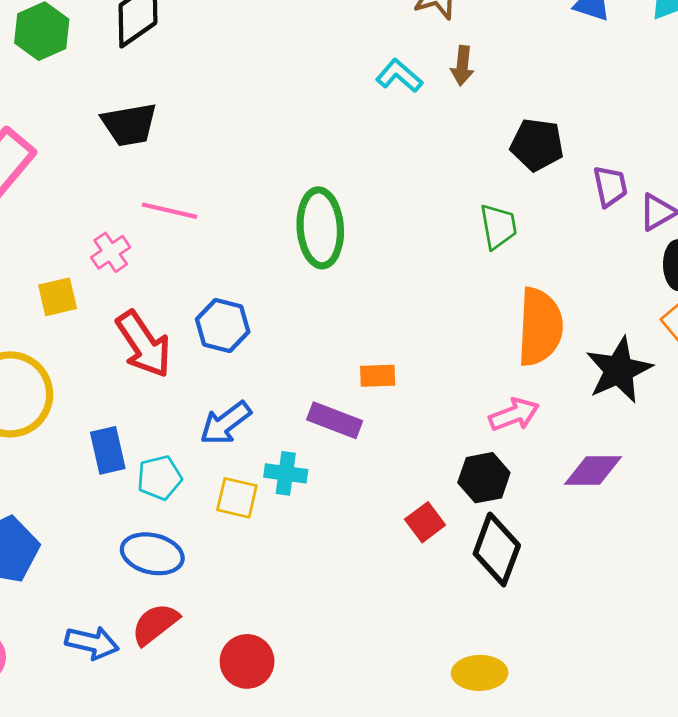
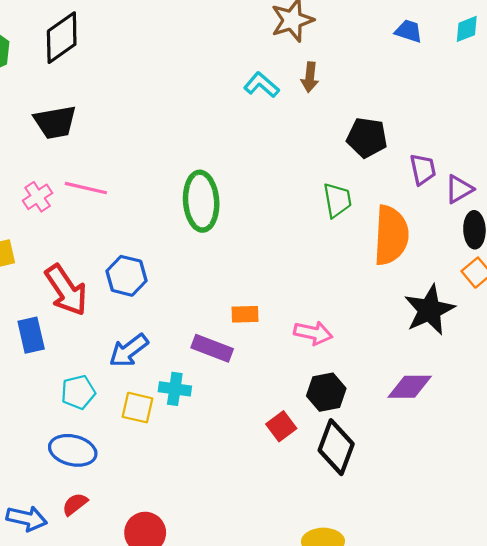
pink cross: (111, 252) -> (38, 197), moved
orange semicircle: (540, 327) -> (391, 235), moved
pink arrow: (514, 415) -> (313, 333), moved, turned 33
blue rectangle: (108, 450) -> (31, 335), moved
red semicircle: (155, 624) -> (75, 504), size x0.7

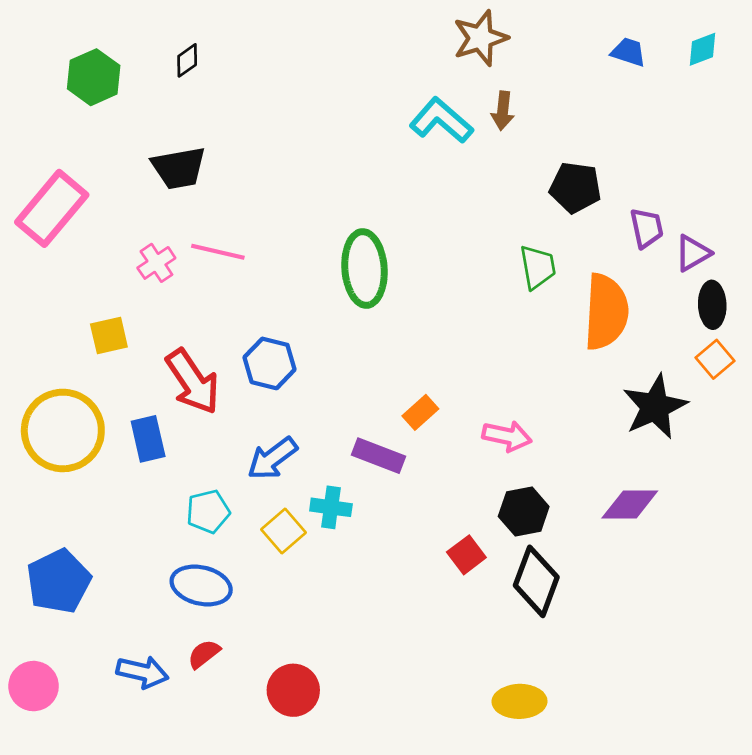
black diamond: (62, 38) -> (187, 60), size x0.5
cyan L-shape: (262, 85) -> (441, 120), size x1.4
orange rectangle: (245, 314) -> (420, 412), turned -40
yellow square: (137, 408) -> (283, 531), turned 36

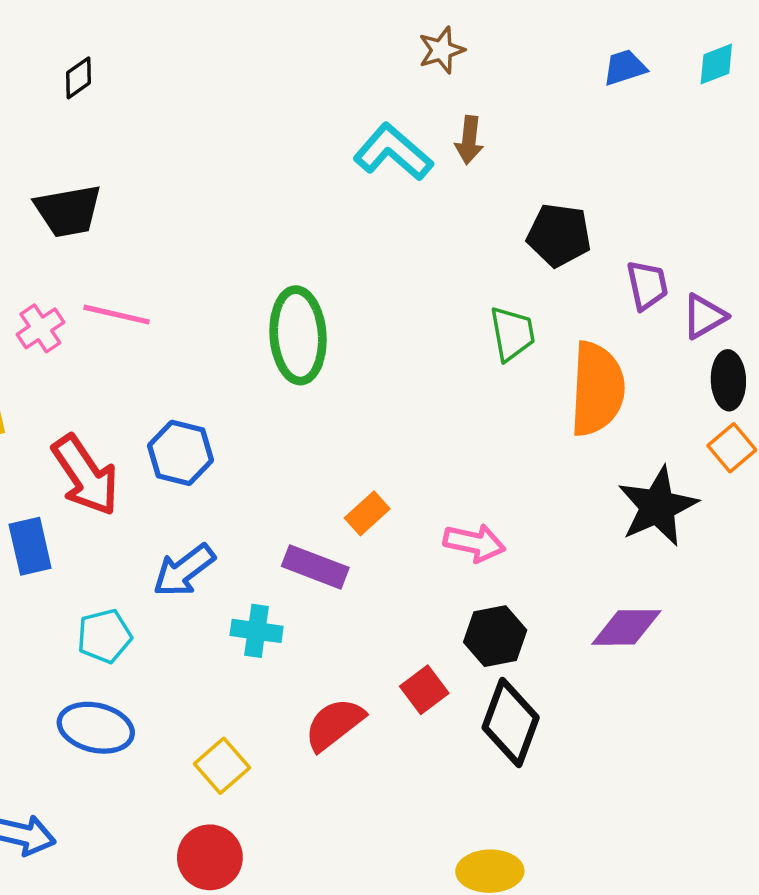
brown star: (480, 38) -> (441, 50), size x0.7
blue trapezoid: (628, 52) -> (625, 67), turned -36
yellow square: (283, 531) -> (222, 766), moved
red semicircle: (204, 654) -> (334, 724), moved, size x1.5

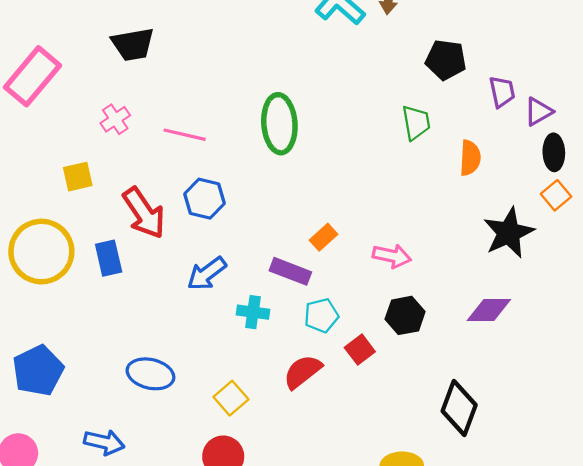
pink line: (117, 315) -> (185, 135), moved
orange semicircle: (597, 389) -> (470, 158), size x0.6
cyan pentagon: (104, 636) -> (321, 315), moved
black diamond: (511, 723) -> (459, 408), moved

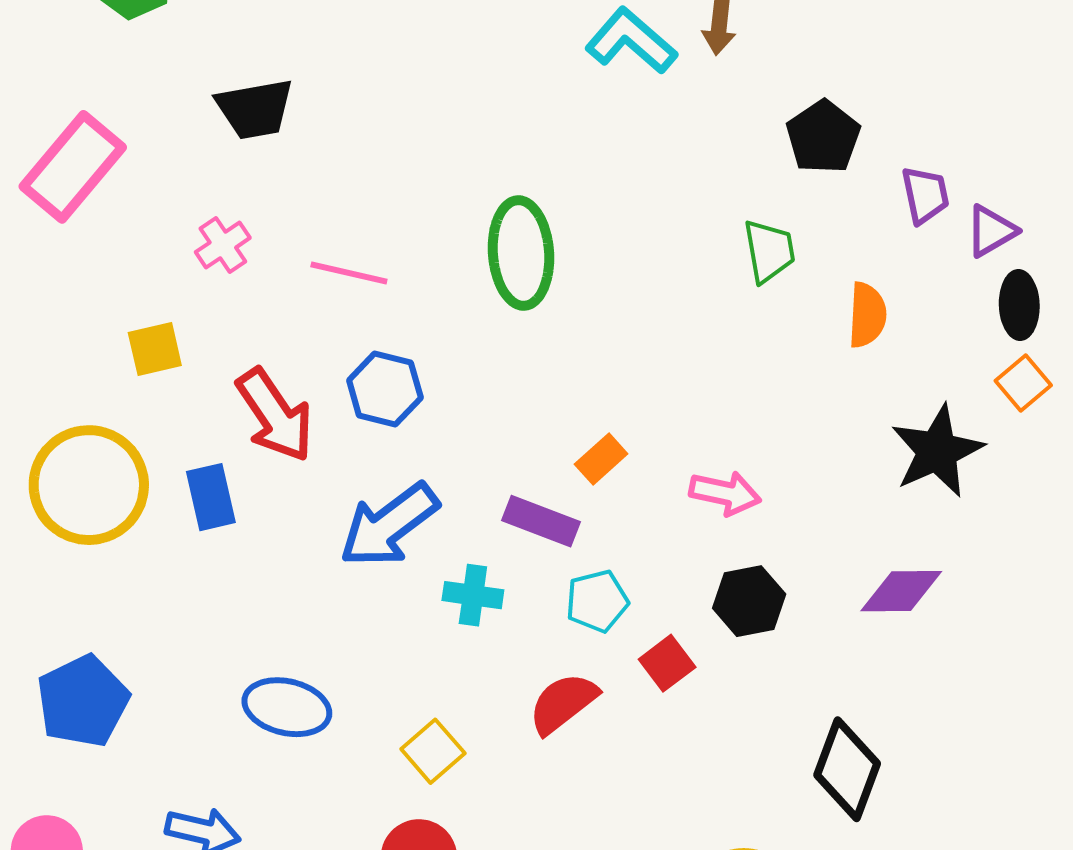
black pentagon: (446, 60) -> (823, 137), turned 30
blue arrow: (207, 274) -> (389, 525), size x1.4

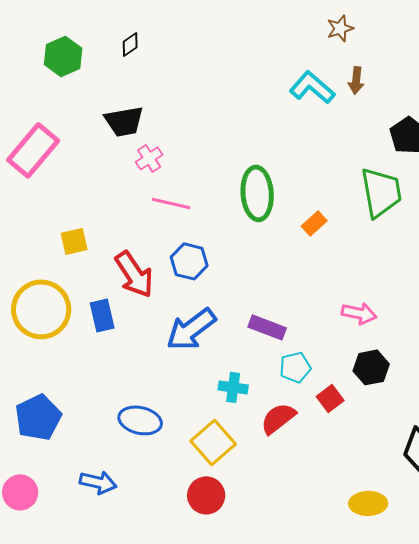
pink cross: (223, 245) -> (149, 158), moved
green trapezoid: (769, 251) -> (381, 192), size x1.6
orange rectangle: (601, 459) -> (314, 223), moved
cyan cross: (473, 595) -> (233, 387), moved
yellow square: (433, 751) -> (213, 442), size x1.4

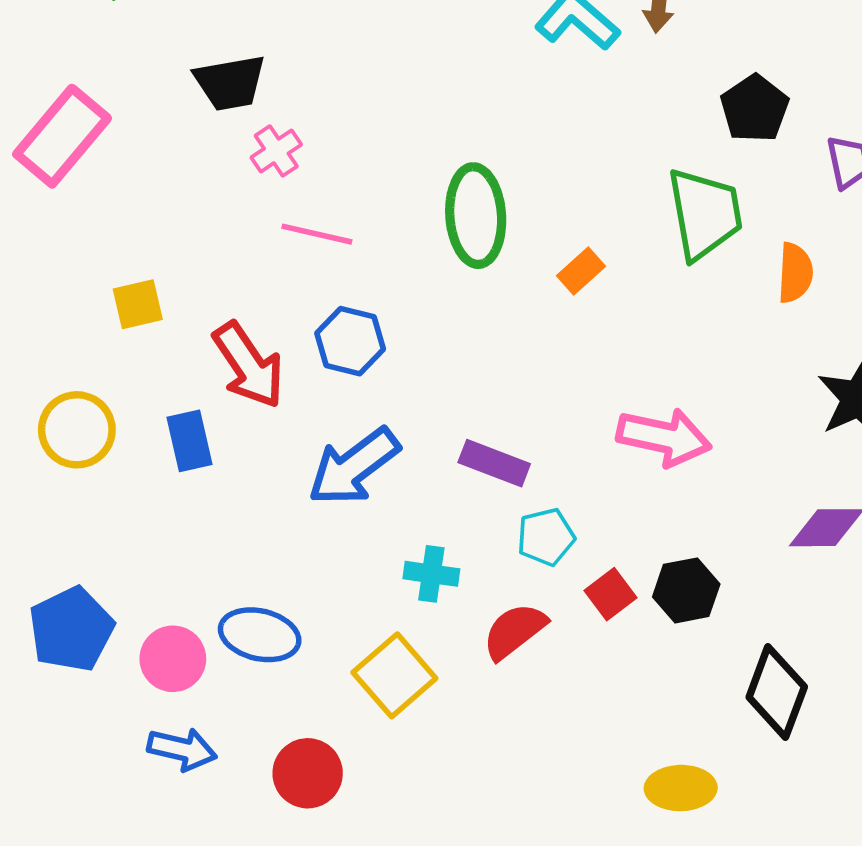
yellow circle: (41, 309) -> (77, 430), size x0.7
pink arrow: (359, 313) -> (664, 437), size x1.4
black hexagon: (371, 367) -> (686, 590), moved
pink circle: (20, 492) -> (173, 659), moved
red circle: (206, 495) -> (308, 773), moved

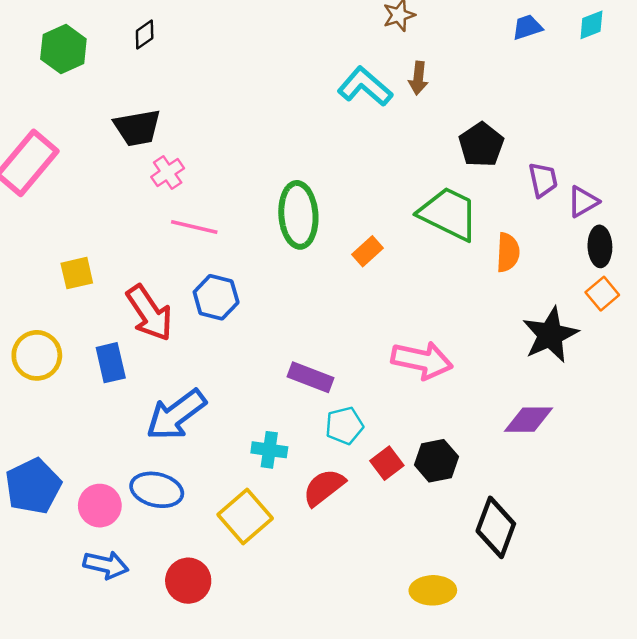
green trapezoid: (705, 214) -> (449, 214), turned -54
blue arrow: (354, 467) -> (176, 415), moved

